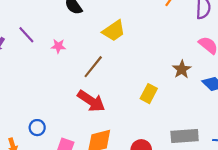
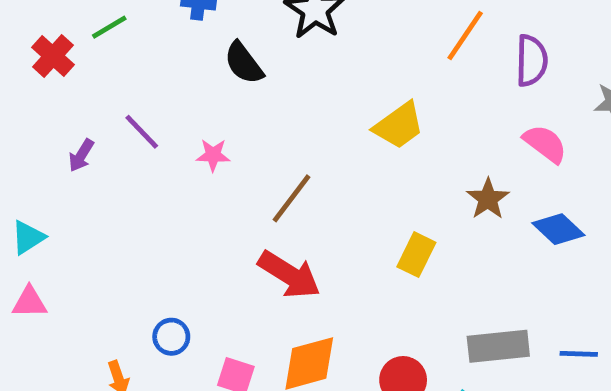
yellow trapezoid: (114, 31) -> (399, 125), moved

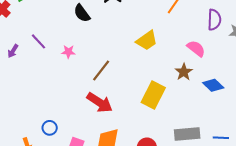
purple semicircle: (532, 61) -> (214, 20), moved
pink semicircle: (545, 144) -> (196, 48), moved
yellow rectangle: (416, 255) -> (153, 95), size x1.5

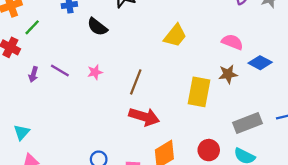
pink semicircle: (196, 48) -> (232, 42), moved
purple arrow: (13, 51) -> (33, 74), moved
brown star: (184, 72) -> (228, 74), moved, turned -30

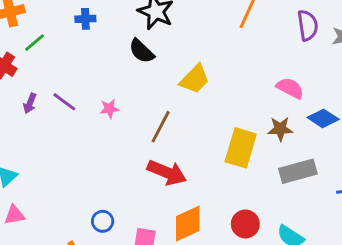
black semicircle: (97, 27) -> (142, 51), moved
yellow trapezoid: (175, 36) -> (195, 79), moved
gray rectangle: (248, 123) -> (298, 171), moved

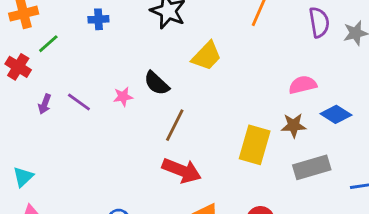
black semicircle: (142, 51) -> (157, 83), moved
yellow trapezoid: (195, 79) -> (207, 56), moved
pink semicircle: (290, 88) -> (303, 85), turned -40
pink star: (109, 109) -> (123, 97), moved

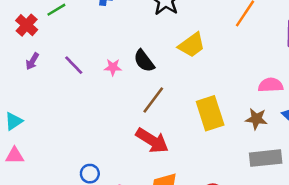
purple arrow: (45, 104) -> (32, 61), moved
yellow rectangle: (255, 145) -> (210, 113), moved, turned -44

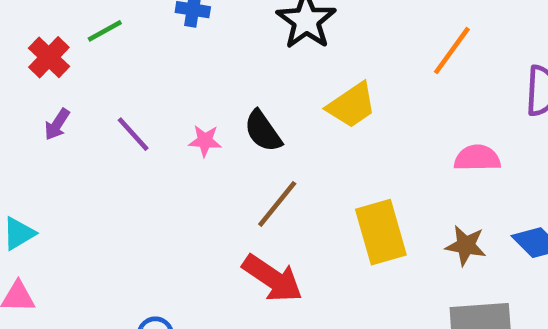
pink semicircle: (271, 85) -> (477, 158), moved

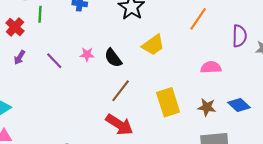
green line: (105, 31) -> (40, 14), turned -56
pink star: (205, 141) -> (87, 54), moved

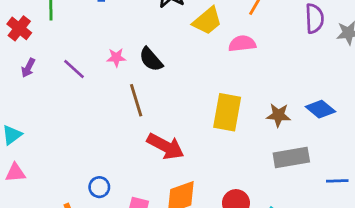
yellow trapezoid: (153, 45) -> (207, 21), moved
pink semicircle: (211, 67) -> (242, 44), moved
brown line: (121, 91) -> (136, 100), moved, turned -50
yellow rectangle: (168, 102) -> (227, 112), turned 32

